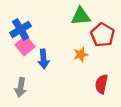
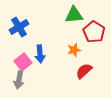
pink square: (25, 46) -> (23, 62), moved
red semicircle: (101, 84) -> (84, 71), moved, turned 36

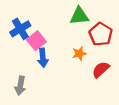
pink square: (23, 62) -> (36, 41), moved
red semicircle: (84, 71) -> (101, 70), moved

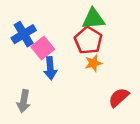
red pentagon: (101, 34) -> (88, 40), moved
red semicircle: (101, 70) -> (119, 97), moved

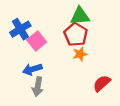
blue arrow: (50, 68) -> (32, 69), moved, turned 78
gray arrow: (24, 101) -> (38, 87), moved

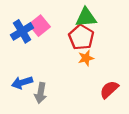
pink square: (37, 41) -> (39, 26), moved
blue arrow: (32, 69) -> (22, 83), moved

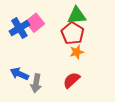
blue arrow: (22, 83) -> (19, 74), turned 42
red semicircle: (109, 89) -> (72, 80), moved

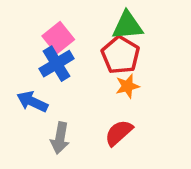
blue cross: (19, 28) -> (57, 64), moved
blue arrow: (19, 74) -> (32, 102), moved

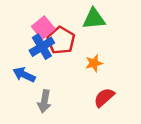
red pentagon: (121, 55) -> (61, 40), moved
red semicircle: (119, 133) -> (104, 97), moved

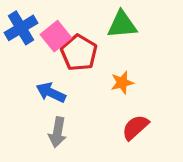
blue cross: (42, 47) -> (21, 28), moved
blue arrow: (24, 75) -> (51, 93), moved

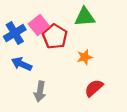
blue cross: (21, 28) -> (15, 33), moved
blue arrow: (51, 93) -> (22, 64), moved

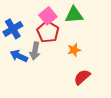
pink square: (39, 25) -> (48, 16), moved
gray arrow: (40, 91) -> (35, 51), moved

